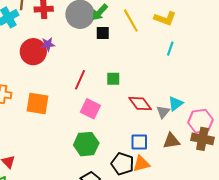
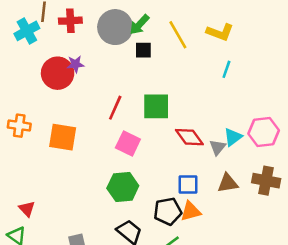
green square: (113, 79) -> (156, 106), size x1.6
pink hexagon: (200, 121) -> (264, 132), moved
black pentagon: (123, 164) -> (168, 211), turned -30

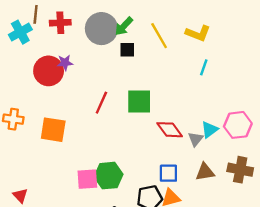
pink square: (128, 144) -> (87, 179), moved, turned -30

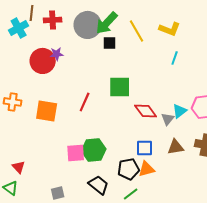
green arrow: (124, 26) -> (107, 23), size x1.4
red line: (101, 103) -> (85, 102), moved

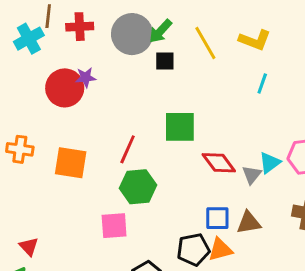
green arrow: (107, 23) -> (160, 31), size x0.7
brown triangle: (176, 147) -> (249, 223), moved
green hexagon: (94, 150) -> (138, 187), moved

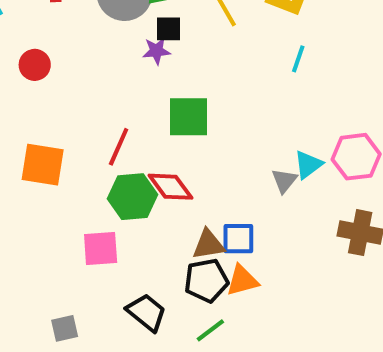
purple star: (86, 77) -> (156, 51), moved
red circle: (65, 88) -> (35, 65), size x0.6
red diamond: (219, 163) -> (170, 187), moved
brown triangle: (249, 223) -> (208, 245), moved

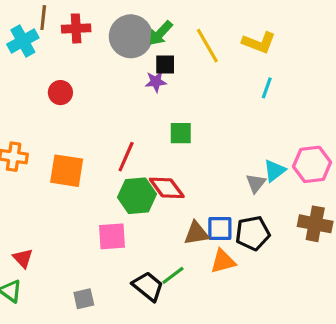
green square: (188, 117) -> (181, 133), size x0.7
black pentagon: (206, 280) -> (253, 233), moved
green line: (210, 330) -> (173, 275), moved

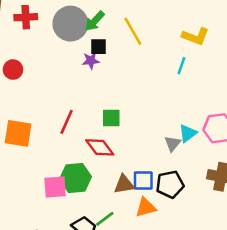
yellow L-shape: (259, 43) -> (195, 36), moved
green square: (181, 133) -> (111, 118), moved
green hexagon: (137, 196) -> (76, 178), moved

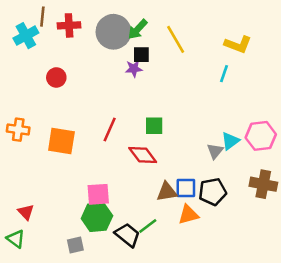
green hexagon: (76, 178) -> (97, 217), moved

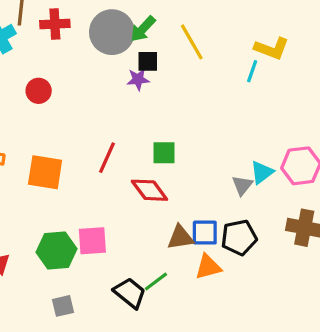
cyan line: (224, 74) -> (252, 71), moved
green hexagon: (97, 217) -> (57, 251), moved

